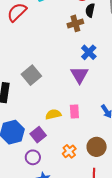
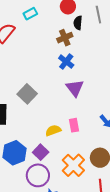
blue cross: (89, 52) -> (66, 62), moved
orange cross: (69, 151) -> (73, 165), size x1.6
purple circle: (33, 157) -> (38, 175), size x1.5

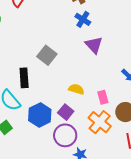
pink rectangle: (74, 125) -> (103, 97), moved
yellow semicircle: (53, 130) -> (76, 89), turned 42

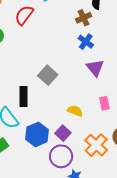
pink rectangle: (103, 97) -> (104, 103), moved

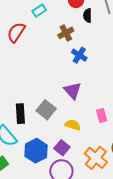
brown cross: (84, 18) -> (66, 33), moved
purple triangle: (95, 68) -> (73, 91), moved
gray square: (48, 75) -> (46, 110), moved

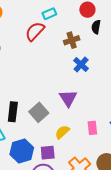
red semicircle: (16, 32) -> (35, 31), moved
yellow semicircle: (73, 125) -> (62, 132), turned -70
purple square: (62, 148) -> (48, 153), turned 35

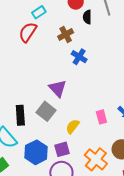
purple triangle: (68, 98) -> (58, 88), moved

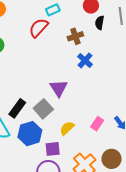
black rectangle: (20, 115) -> (17, 108), turned 30
pink rectangle: (101, 117) -> (97, 124), turned 40
blue hexagon: (36, 152) -> (30, 134), moved

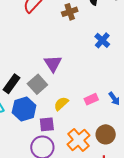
blue cross: (85, 60) -> (102, 40), moved
pink rectangle: (97, 124) -> (91, 99), turned 32

